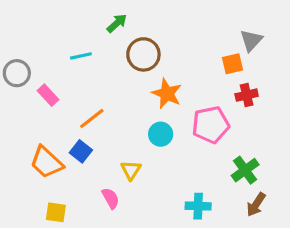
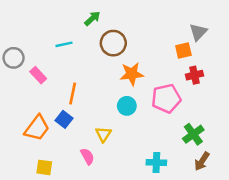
orange star: (167, 94) -> (132, 74), turned -30
orange line: (92, 119) -> (73, 94), turned -40
orange trapezoid: (46, 162) -> (37, 128), turned -96

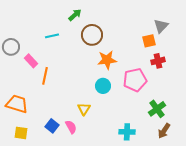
orange line: (73, 94) -> (45, 76), moved
blue square: (64, 119) -> (52, 126), moved
orange trapezoid: (37, 128) -> (17, 104), moved, turned -110
yellow square: (44, 167) -> (21, 133), moved

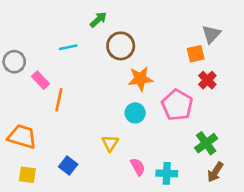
red cross: (158, 61) -> (207, 80), turned -32
pink pentagon: (135, 80) -> (177, 105), turned -30
pink semicircle: (71, 127) -> (138, 167), moved

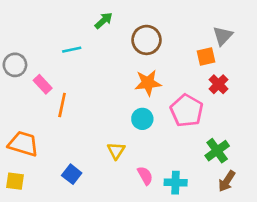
brown circle: (121, 46) -> (146, 40), moved
yellow square: (27, 175) -> (15, 181), moved

